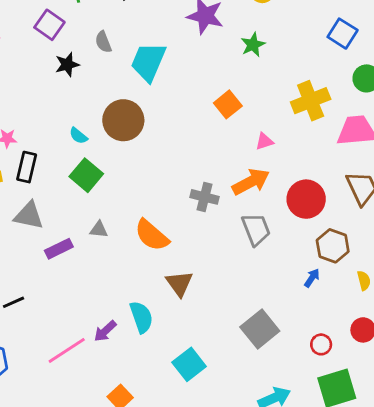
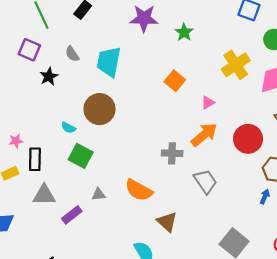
gray trapezoid: (256, 229) -> (205, 181), moved

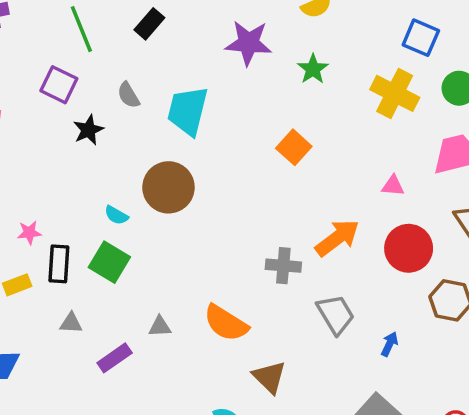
yellow cross: (236, 65) -> (395, 93), moved, turned -32
pink triangle: (208, 102) -> (393, 186), moved, turned 32
green square: (81, 156) -> (109, 262), moved
gray triangle: (44, 195) -> (71, 323), size x0.6
blue arrow: (265, 197) -> (389, 344), moved

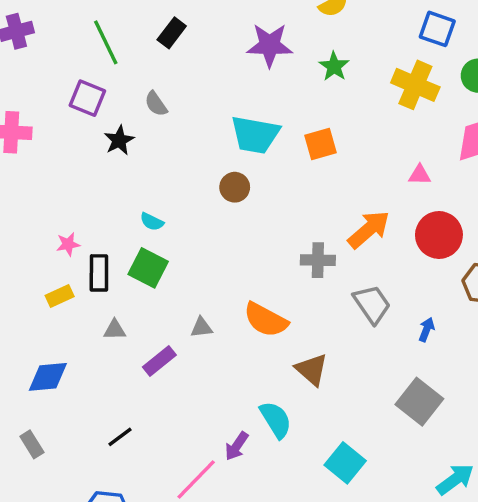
cyan trapezoid: (188, 111) -> (255, 135), moved, turned -90
orange square: (294, 147) -> (320, 144), turned 36
brown circle: (168, 187) -> (235, 187), moved, size x0.6

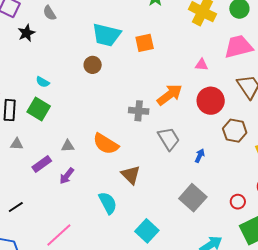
purple arrow: (237, 446) -> (67, 176), moved

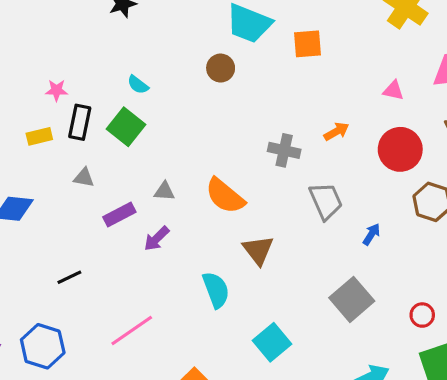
orange arrow: (170, 95) -> (336, 131), size x0.6

